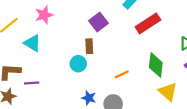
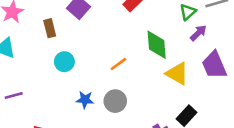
brown rectangle: (89, 46) -> (50, 28), moved

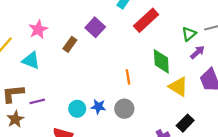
brown rectangle: (50, 28) -> (70, 44), turned 48
cyan circle: (64, 62) -> (77, 109), moved
orange line: (118, 64) -> (128, 77), turned -64

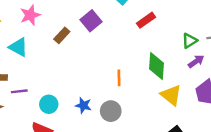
red rectangle: (146, 20) -> (146, 20), size x0.7
cyan circle: (77, 109) -> (49, 104), moved

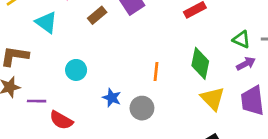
green triangle: (190, 41) -> (241, 39), turned 49
purple line: (19, 91) -> (37, 101), moved
cyan circle: (49, 104) -> (76, 70), moved

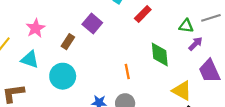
cyan circle: (76, 70) -> (63, 76), moved, size x1.5
yellow triangle: (213, 99) -> (182, 91), moved

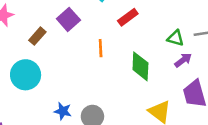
orange line: (127, 71) -> (101, 48), moved

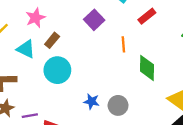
brown rectangle: (37, 36) -> (52, 40), moved
green diamond: (140, 66) -> (147, 68), moved

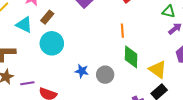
orange line: (123, 44) -> (122, 31), moved
green diamond: (147, 68) -> (131, 57), moved

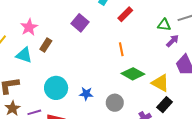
cyan circle: (52, 43) -> (56, 88), moved
green diamond: (131, 57) -> (133, 74), turned -55
gray circle: (105, 75) -> (115, 103), moved

